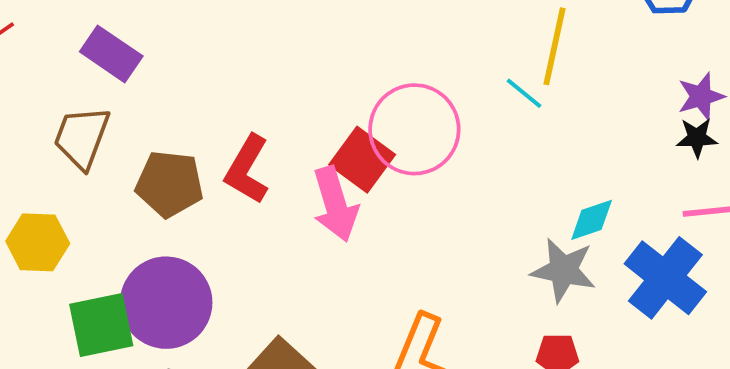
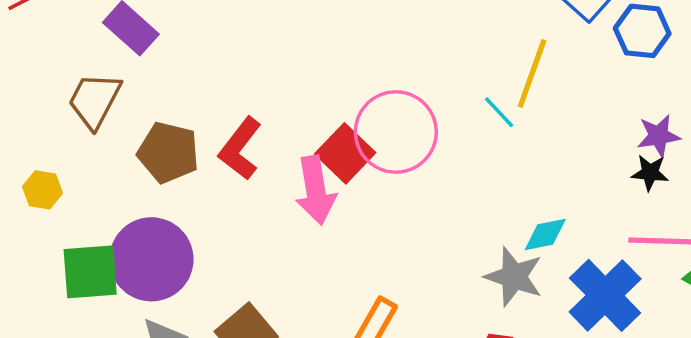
yellow hexagon: (38, 242) -> (42, 190), size x0.7

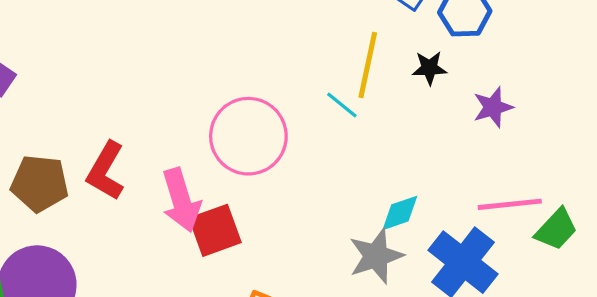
red square: (345, 153) -> (215, 230), moved, turned 34
black star: (650, 173) -> (429, 68), moved
gray star: (514, 277) -> (376, 256), turned -30

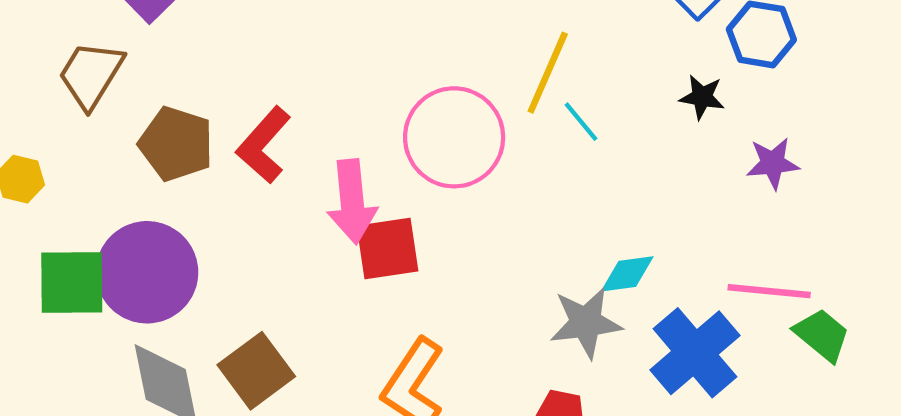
yellow line: (368, 65) -> (548, 73), moved
green trapezoid: (556, 229) -> (822, 335), turned -105

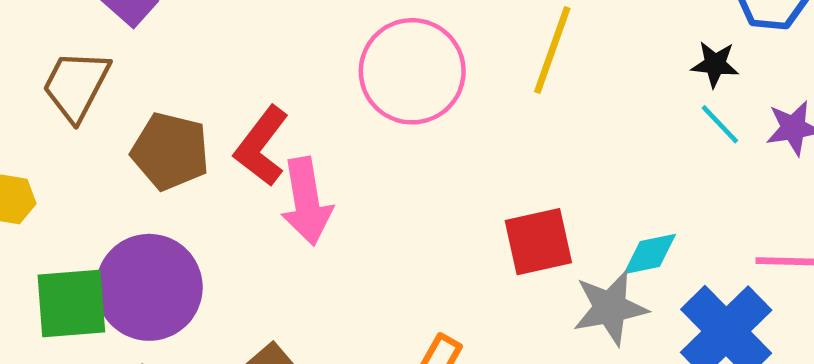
cyan line: (581, 122) -> (720, 124), moved
pink circle: (454, 137) -> (412, 71), moved
pink arrow: (352, 202) -> (306, 201), moved
red square: (388, 249) -> (538, 242), moved

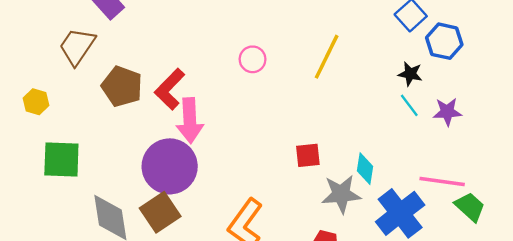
pink circle: (412, 71) -> (253, 59), size x0.5
red square: (538, 242) -> (308, 155), size x0.7
cyan diamond: (650, 254) -> (365, 169), turned -76
purple circle: (149, 287) -> (170, 166), moved

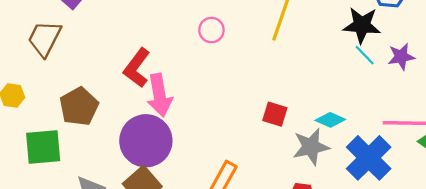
black star: (410, 74) -> (362, 25), size x1.6
brown pentagon: (122, 86) -> (79, 107), moved, turned 30
red square: (308, 155) -> (275, 114), turned 30
cyan diamond: (365, 169) -> (330, 120), turned -68

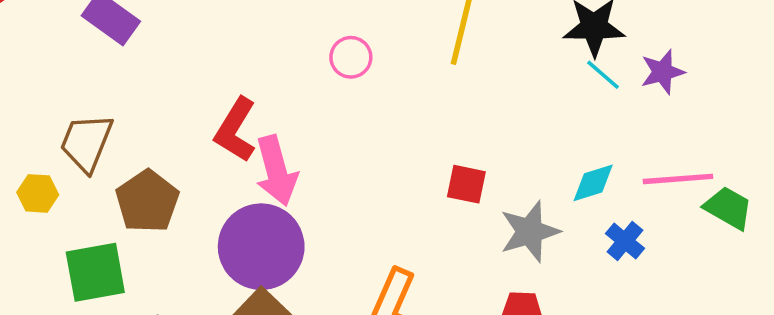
brown trapezoid: (44, 39) -> (86, 143), moved
cyan diamond: (330, 120) -> (593, 183), moved, turned -36
blue cross: (369, 158) -> (625, 241), size x0.5

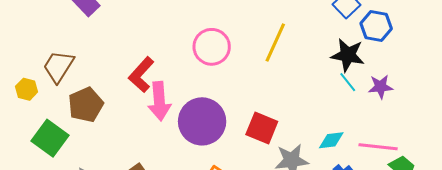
pink circle: (351, 57) -> (212, 47), size x1.6
red square: (466, 184) -> (262, 128), size x1.4
purple circle: (261, 247) -> (202, 121), moved
green square: (95, 272) -> (50, 138), turned 36

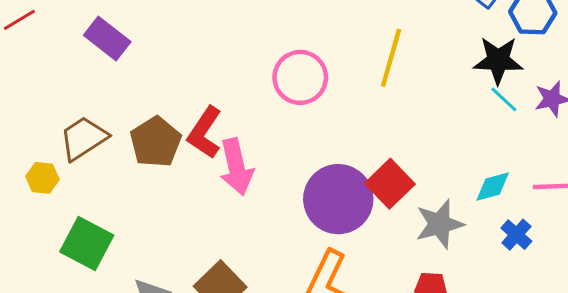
brown trapezoid: (58, 66) -> (84, 138), turned 33
brown pentagon: (86, 105) -> (156, 142), moved
purple circle: (202, 121) -> (338, 199), moved
red square: (262, 128) -> (390, 184), turned 32

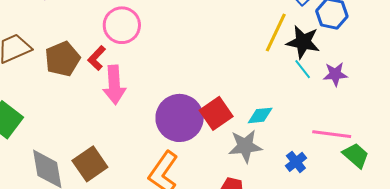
yellow line: (391, 58) -> (276, 32), moved
pink circle: (300, 77) -> (122, 25), moved
red L-shape: (205, 133) -> (97, 58), size x0.7
cyan diamond: (493, 187) -> (260, 115), moved

